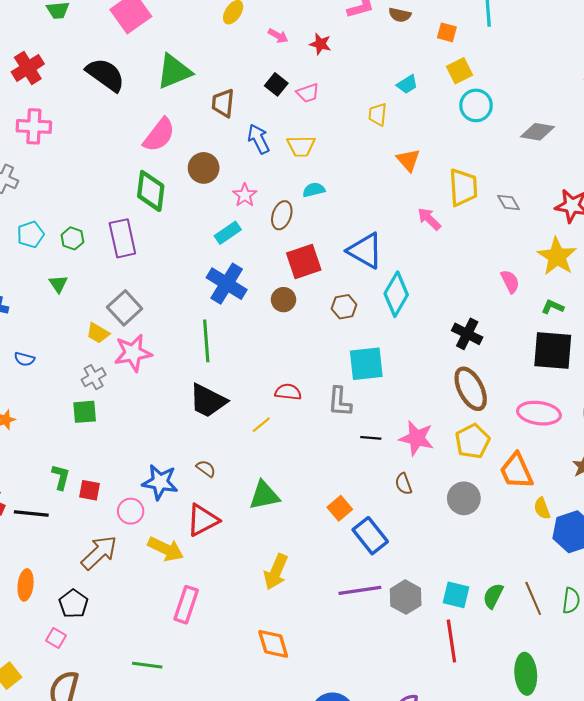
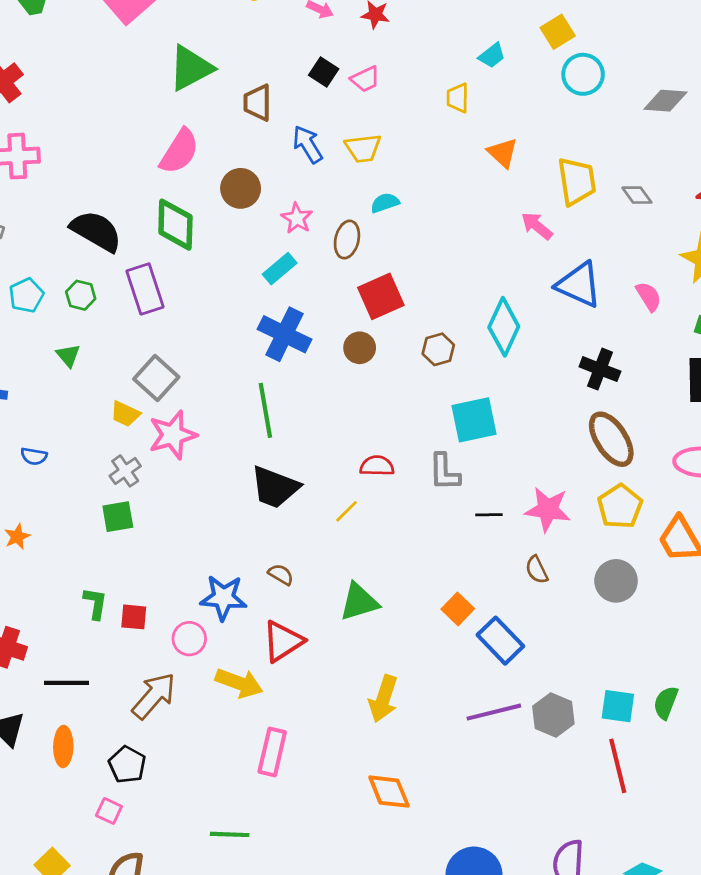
black semicircle: (105, 75) -> (96, 231), moved
blue triangle: (365, 251) -> (579, 285), moved
black line: (31, 514) -> (67, 683), moved

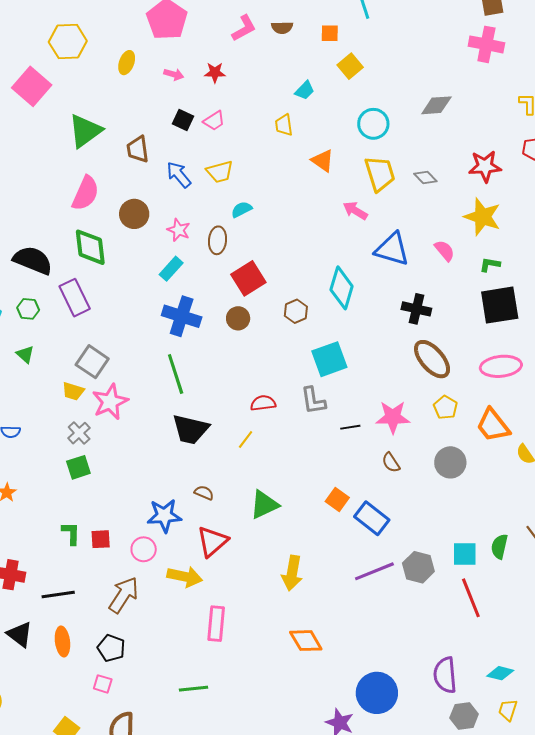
cyan circle: (583, 74) -> (373, 124), moved
yellow pentagon: (620, 506) -> (445, 407), size x0.7

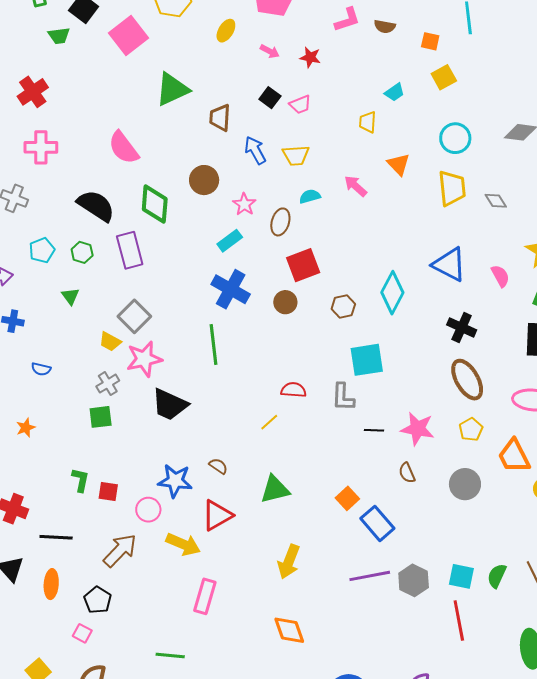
pink semicircle: (85, 193) -> (123, 148), moved, turned 108
pink arrow: (355, 211) -> (355, 186), moved
black trapezoid: (190, 429) -> (170, 404), moved

